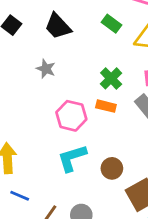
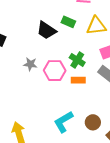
black trapezoid: (58, 26) -> (46, 30), moved
pink hexagon: (71, 116) -> (55, 71), moved

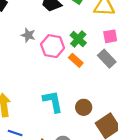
orange rectangle: (78, 80) -> (76, 60), turned 32
cyan L-shape: (63, 122) -> (53, 102), turned 100

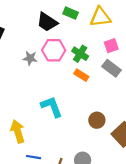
pink hexagon: (53, 46) -> (54, 50), moved
cyan L-shape: (53, 102) -> (52, 107), moved

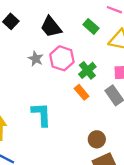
black trapezoid: (47, 22) -> (51, 27), moved
brown circle: (97, 120) -> (97, 139), moved

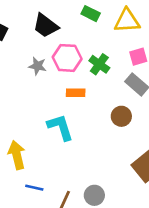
orange rectangle: (82, 92) -> (76, 93), moved, turned -35
brown circle: (97, 139) -> (121, 116), moved

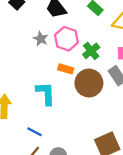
brown circle: (121, 116) -> (89, 83), moved, size x1.6
blue line: (34, 188) -> (34, 132), moved

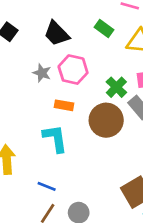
green cross: (91, 51) -> (116, 87), moved
orange rectangle: (66, 69) -> (64, 105), moved

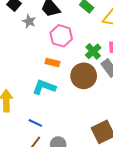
gray star: (42, 73) -> (29, 21), moved
cyan L-shape: (55, 138) -> (44, 87), turned -65

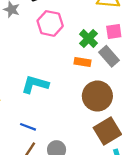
orange rectangle: (52, 62) -> (83, 62), moved
brown circle: (84, 76) -> (97, 96), moved

